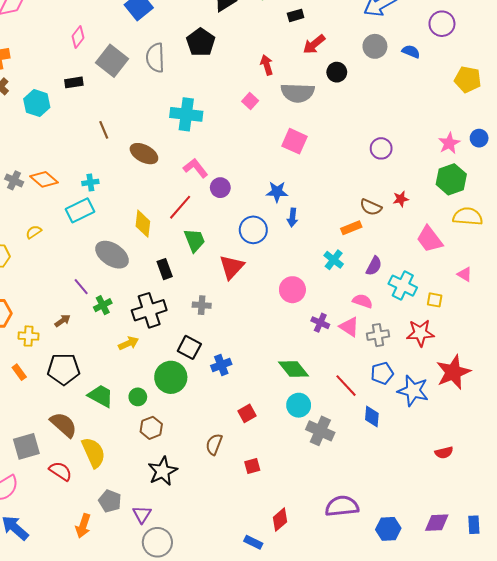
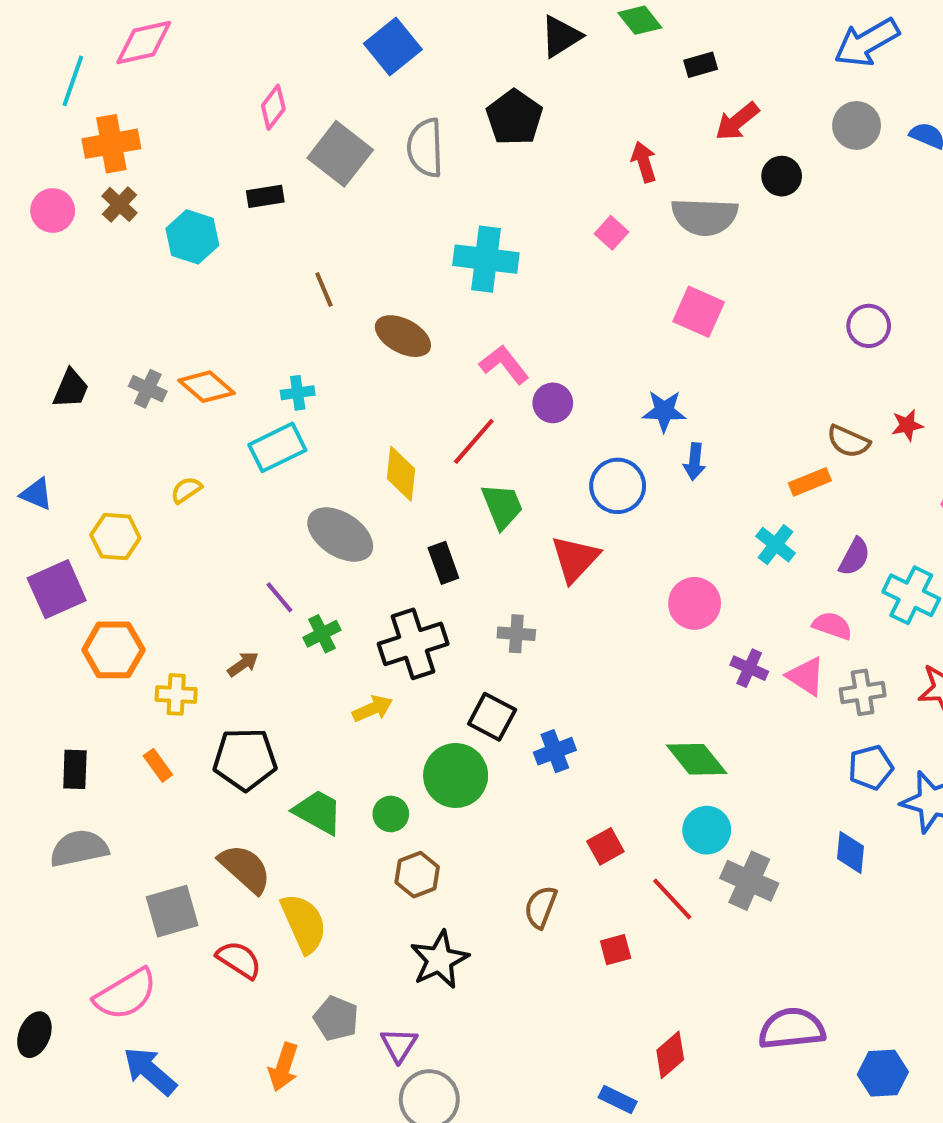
red line: (346, 386) -> (672, 899), moved

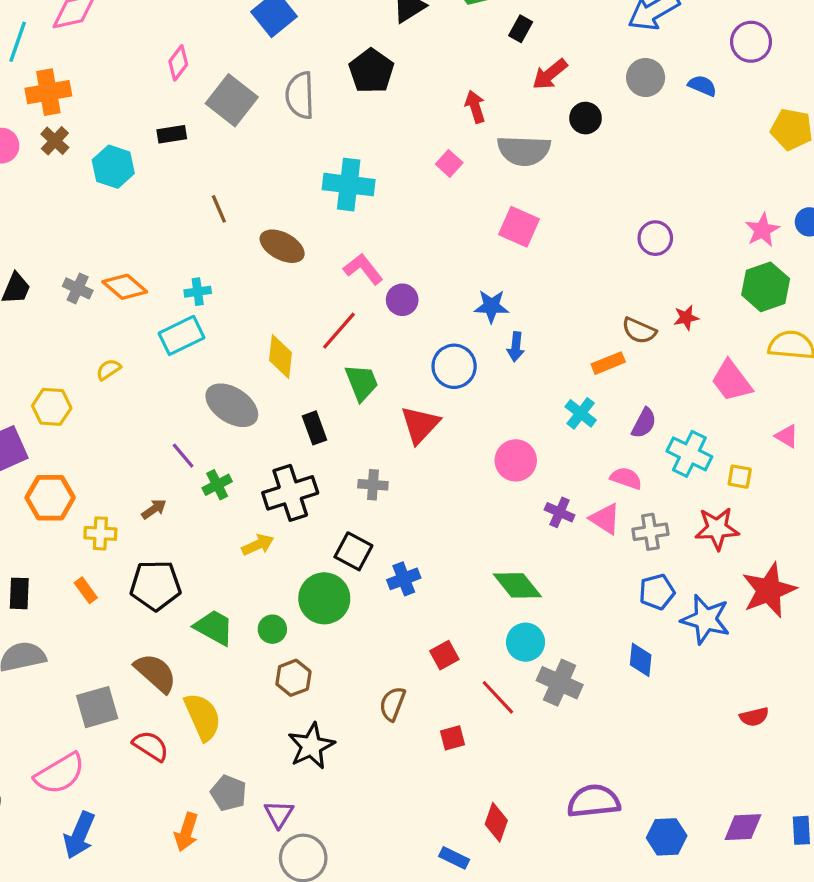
black rectangle: (701, 65) -> (521, 29), turned -45
red diamond: (670, 1055) -> (496, 822), turned -30
blue arrow: (150, 1071) -> (79, 835), turned -108

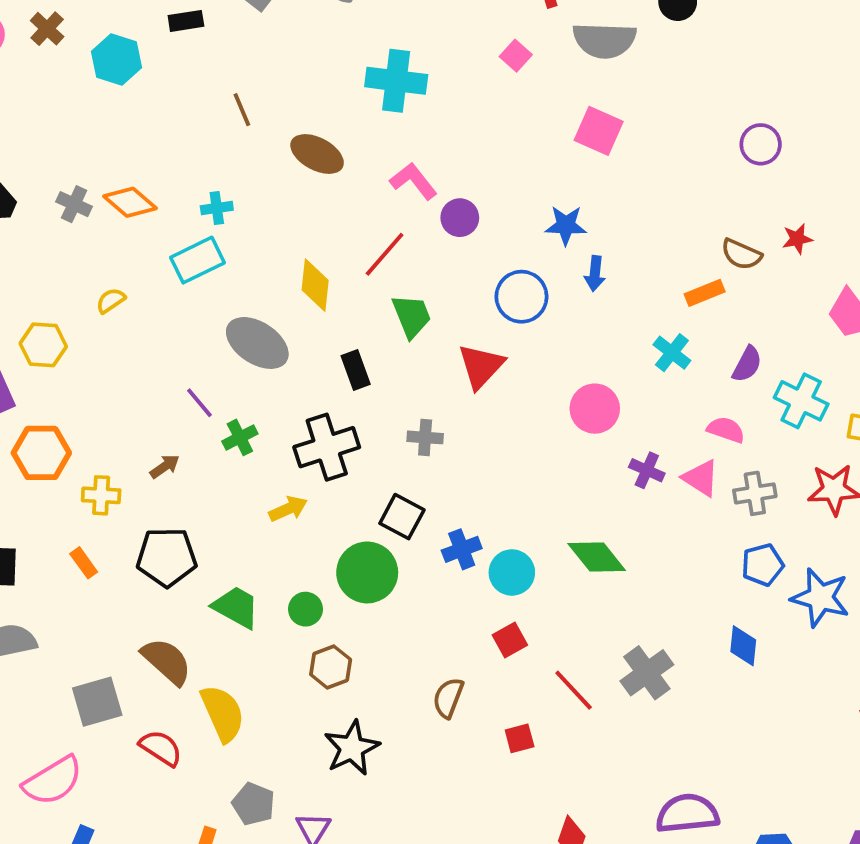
cyan circle: (525, 642) -> (512, 572), moved
gray cross: (560, 683) -> (647, 673), turned 30

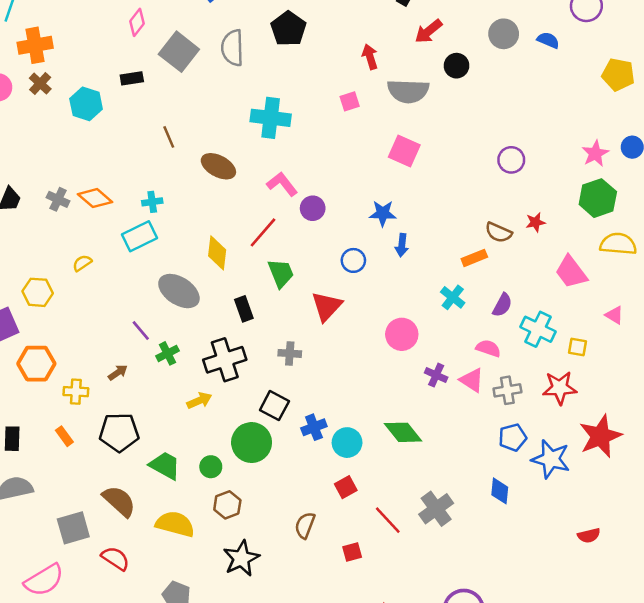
pink square: (516, 56) -> (350, 101), turned 30
blue circle: (521, 297) -> (353, 260), size x0.7
yellow semicircle: (223, 713) -> (175, 524), moved, turned -51

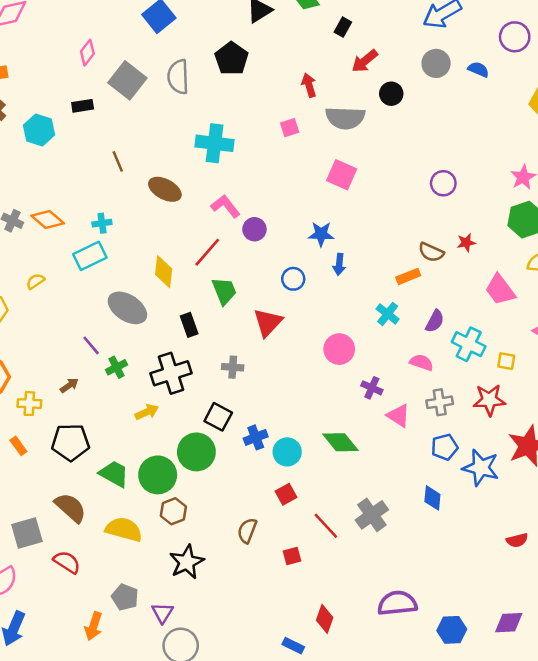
pink triangle: (472, 380) -> (399, 416), moved
green circle: (211, 467) -> (158, 475), size x1.8

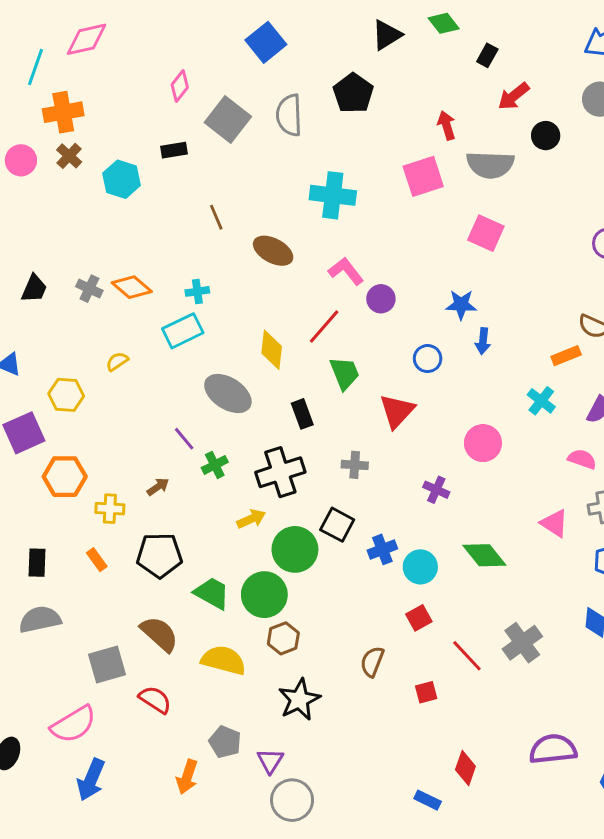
pink square: (290, 128) -> (423, 176), size x1.8
purple cross: (372, 388) -> (436, 490), moved
green circle: (196, 452) -> (295, 549), moved

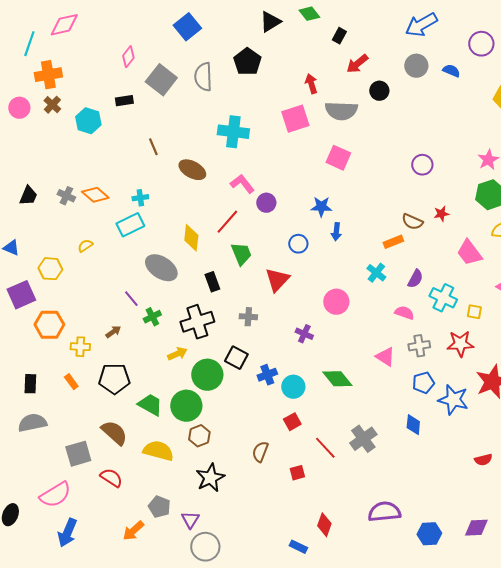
orange arrow: (187, 777) -> (133, 531), turned 30

